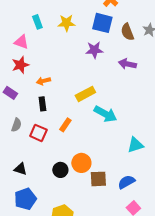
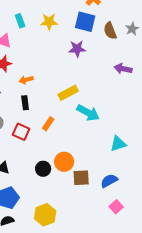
purple arrow: (127, 64) -> (123, 69), moved

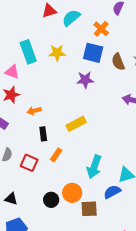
cyan rectangle: (20, 21) -> (28, 52), size x1.6
black rectangle: (25, 103) -> (43, 134), moved
cyan arrow: (88, 113) -> (94, 167), moved, turned 80
blue semicircle: (109, 181) -> (112, 192), moved

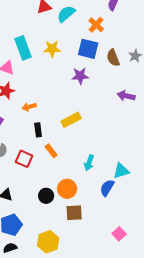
orange rectangle: (56, 155) -> (51, 151), turned -72
cyan arrow: (94, 167) -> (89, 163), size x0.7
blue semicircle: (112, 192) -> (107, 188), turned -30
brown square: (89, 209) -> (74, 213), moved

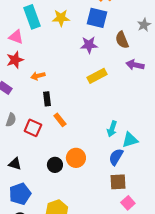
brown semicircle: (113, 58) -> (122, 40), moved
yellow rectangle: (71, 120) -> (97, 76), moved
cyan arrow: (89, 163) -> (112, 129), moved
brown square: (74, 213) -> (118, 182), moved

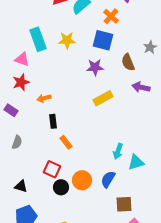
red square: (33, 128) -> (52, 169), moved
blue semicircle: (116, 157) -> (108, 179), moved

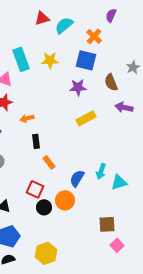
blue semicircle: (108, 179) -> (77, 178), moved

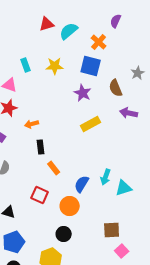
cyan rectangle: (21, 59) -> (26, 65), size x0.6
purple star: (78, 87) -> (83, 93), turned 30
black circle: (44, 207) -> (64, 234), moved

